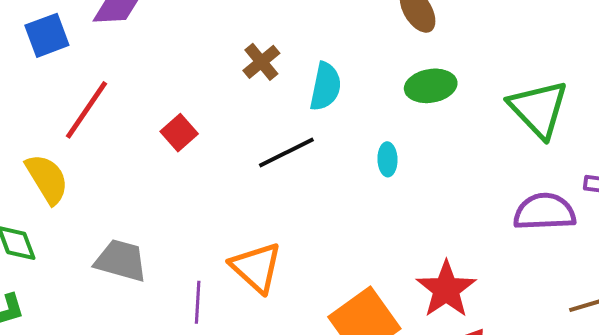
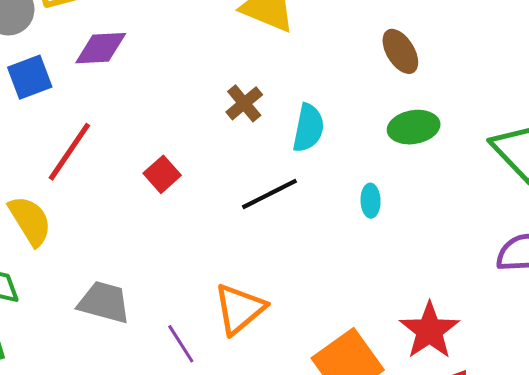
orange triangle: (256, 267) -> (240, 309), turned 38
purple line: (198, 302) -> (181, 344), turned -36

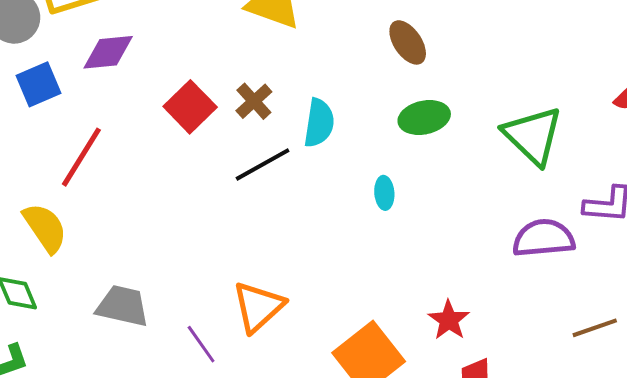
red square: (162, 174) -> (190, 107), moved, size x1.4
black line: (269, 194) -> (263, 164), moved
red star: (429, 331) -> (449, 320), size x0.7

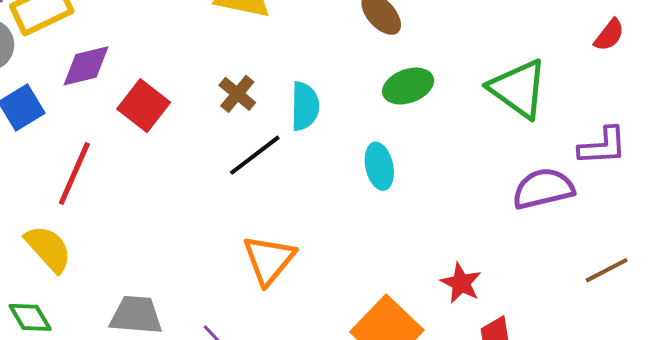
red square: (190, 107) -> (144, 106), moved
cyan ellipse: (384, 193) -> (379, 166), size x1.4
orange triangle: (258, 307) -> (269, 260), moved

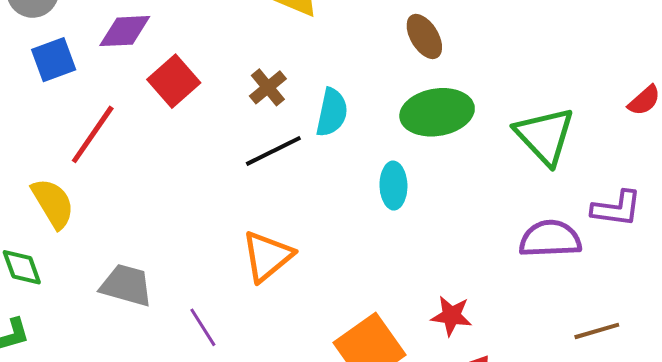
green ellipse: (408, 86) -> (437, 112), size x1.4
red star: (461, 283) -> (451, 316), turned -30

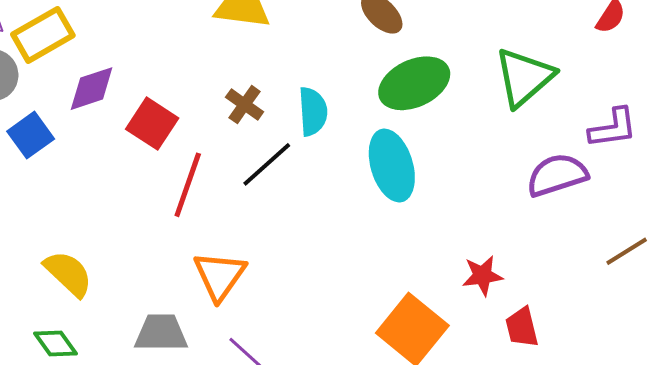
red line: (93, 134) -> (188, 185), moved
green triangle: (545, 136) -> (524, 77), turned 48
cyan ellipse: (393, 186) -> (392, 166), size x1.5
orange triangle: (267, 256) -> (220, 276), moved

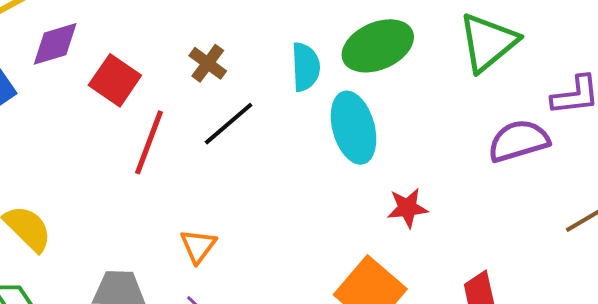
cyan semicircle: (313, 111) -> (305, 67), moved
orange triangle: (220, 276) -> (198, 246), moved, size x0.7
red star: (482, 276) -> (407, 208), moved

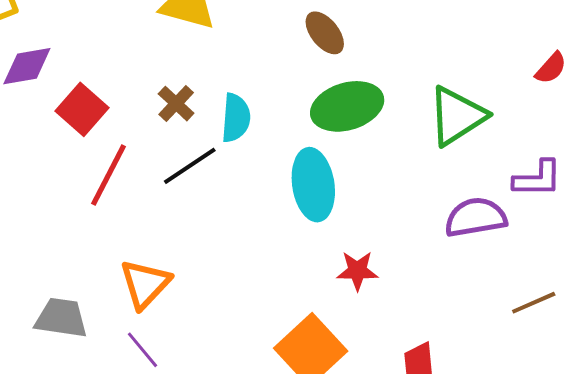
cyan semicircle: (305, 67) -> (236, 118), moved
orange triangle: (198, 246) -> (145, 284), size x1.4

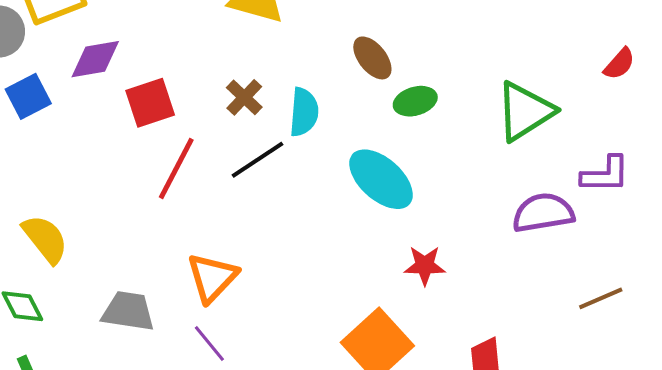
brown ellipse: (325, 33) -> (372, 58), moved
green ellipse: (347, 106) -> (415, 101), size x0.6
red square: (82, 109) -> (150, 103), turned 30
cyan ellipse: (313, 185) -> (381, 179), turned -40

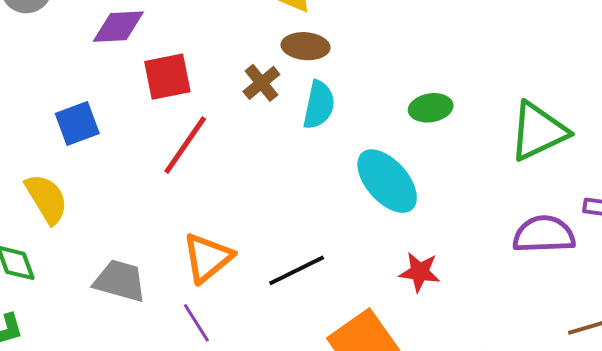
brown ellipse: (372, 58) -> (306, 46), moved, turned -54
blue square: (28, 96) -> (77, 124), moved
black line: (258, 160) -> (297, 270), moved

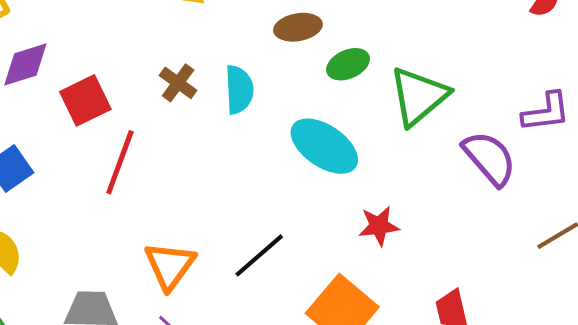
brown ellipse: (306, 46) -> (298, 27), moved
green triangle: (538, 131) -> (419, 96), moved
purple semicircle: (544, 234) -> (489, 158), turned 66

